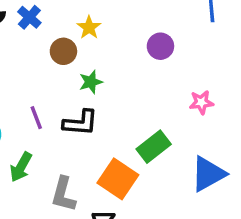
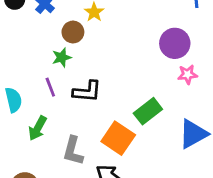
purple circle: (160, 46) -> (175, 43), moved, size x1.4
green star: (91, 82) -> (62, 57), moved

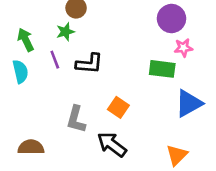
green rectangle: (148, 111) -> (162, 69), moved, turned 45
green arrow: (38, 128) -> (26, 40), moved, turned 125
orange square: (118, 138) -> (118, 107), size x0.7

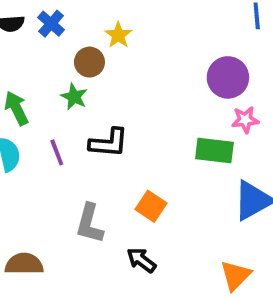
green star: (65, 32) -> (74, 97), turned -30
purple line: (55, 60) -> (57, 152), moved
black arrow: (112, 144) -> (141, 260), size x0.7

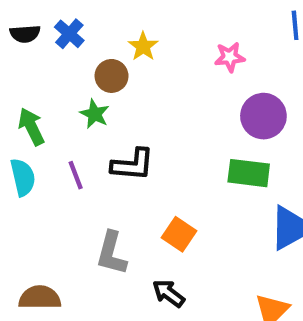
purple circle: (228, 77) -> (263, 116), moved
pink star: (245, 120) -> (230, 57), moved

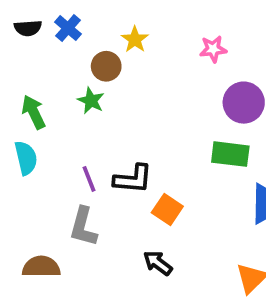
black L-shape: (133, 165) -> (133, 179), moved
purple line: (76, 175) -> (89, 179), moved
gray L-shape: (112, 253) -> (83, 227), moved

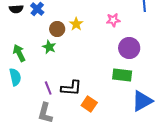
yellow star: (135, 40) -> (76, 24), moved

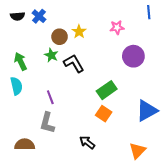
green rectangle: (122, 75) -> (107, 90), moved, turned -42
black L-shape: (71, 88) -> (74, 63), moved, turned -125
orange square: (89, 104) -> (104, 114), moved

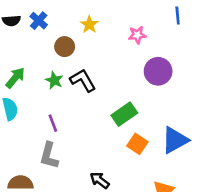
yellow star: (79, 32) -> (89, 25), moved
green star: (51, 55) -> (54, 80), moved
green arrow: (21, 61) -> (15, 78), turned 66
orange square: (104, 114) -> (137, 144), moved

